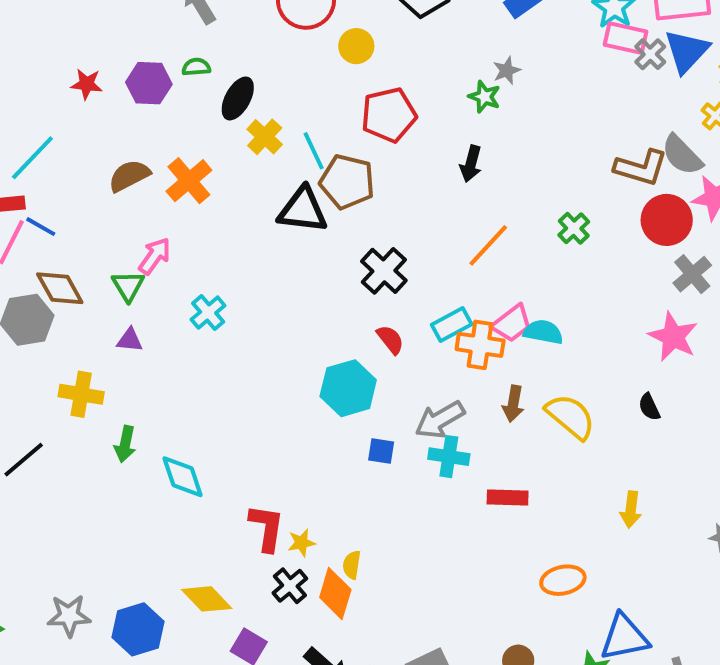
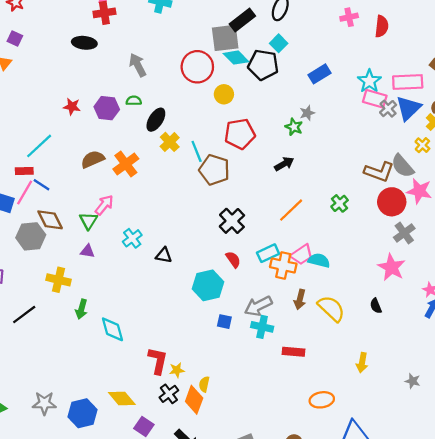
black arrow: (471, 164) -> (284, 164), turned -138
black triangle: (303, 210) -> (164, 255), moved, size x0.6

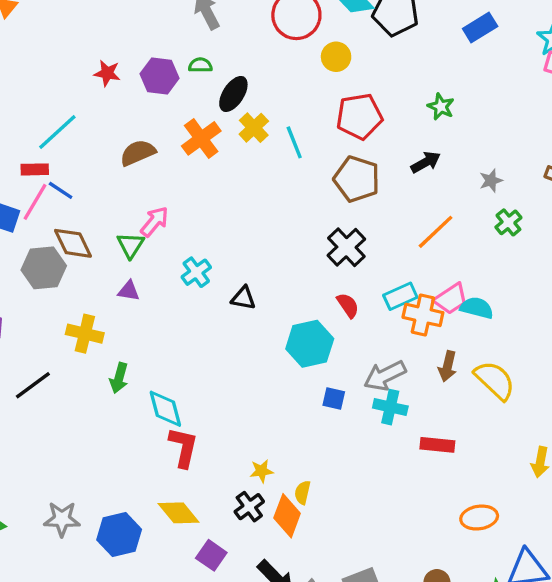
gray star: (307, 113) -> (491, 181), moved
orange cross: (126, 164) -> (201, 138), moved
brown pentagon: (214, 170) -> (357, 179), moved
red L-shape: (158, 361) -> (183, 447), moved

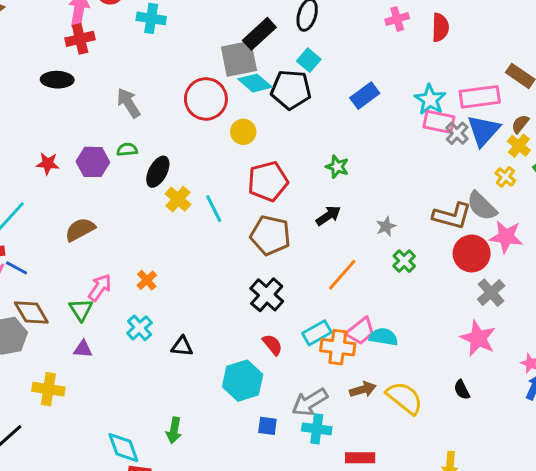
orange cross: (201, 138) -> (147, 280), moved, size x0.6
brown arrow: (448, 366) -> (363, 389), turned -115
green arrow: (119, 378) -> (174, 430), moved

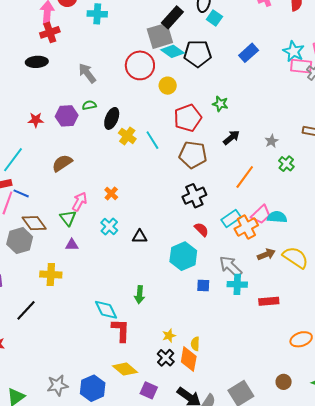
cyan square: (309, 60) -> (214, 18), moved
green star: (337, 167) -> (220, 104), moved
black cross: (267, 295) -> (194, 196), turned 30
orange cross: (338, 347) -> (246, 227), turned -30
gray arrow: (310, 402) -> (231, 267), turned 80

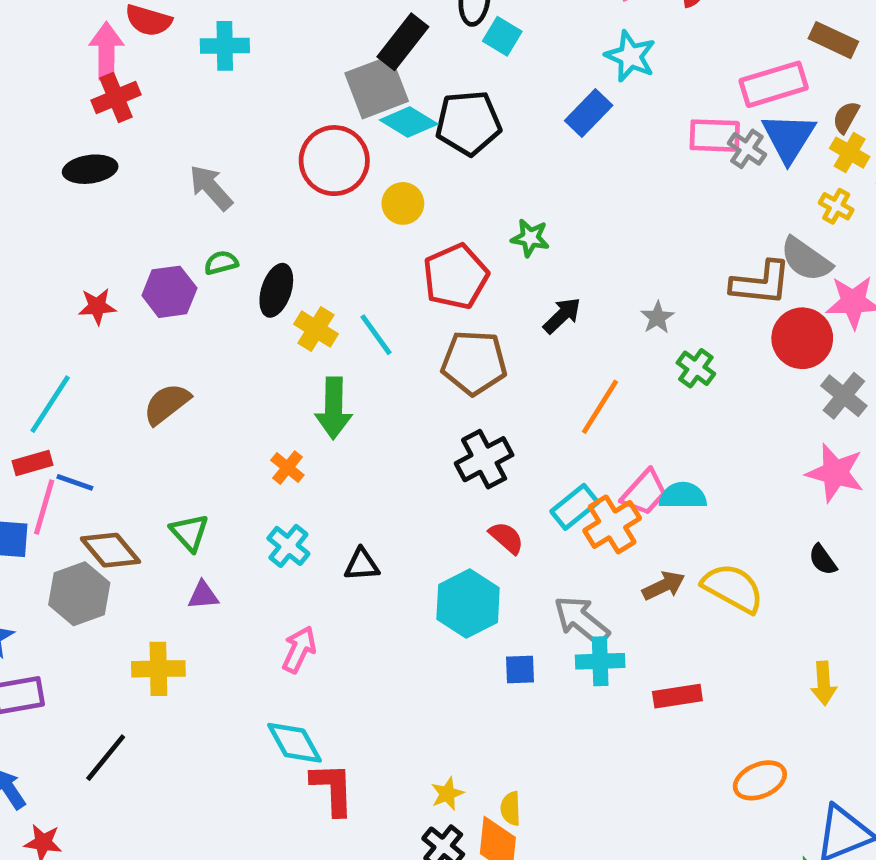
cyan star: (294, 51) -> (630, 56), moved
pink arrow: (79, 202) -> (299, 650), moved
green arrow: (140, 295) -> (334, 408), moved, size x1.4

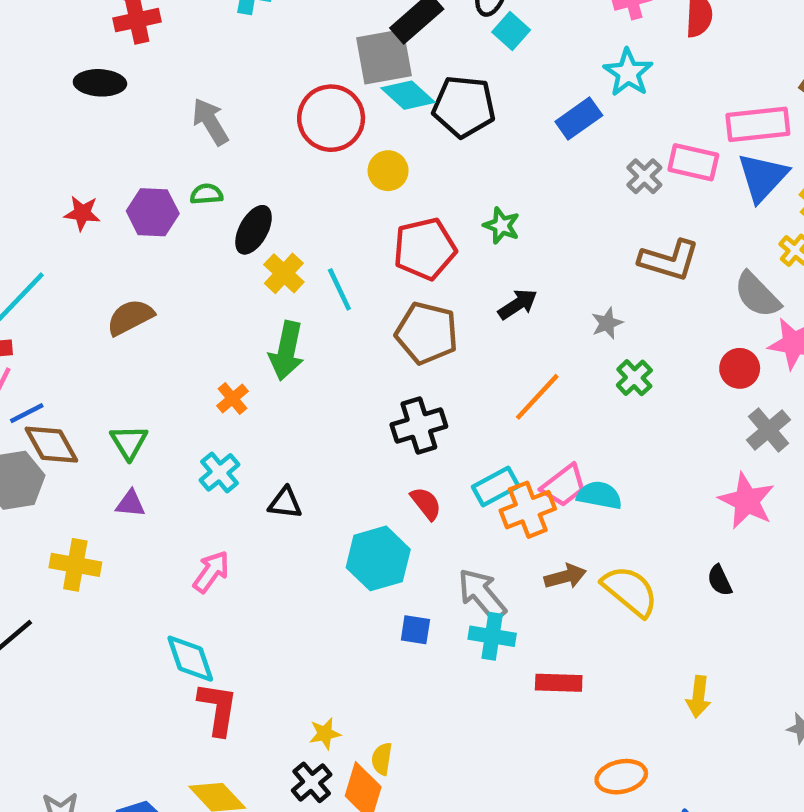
gray cross: (747, 149) -> (644, 176), moved
brown L-shape: (761, 283) -> (669, 260), moved
red circle: (802, 338) -> (740, 368), size x0.7
blue line: (75, 482) -> (27, 413), moved, turned -57

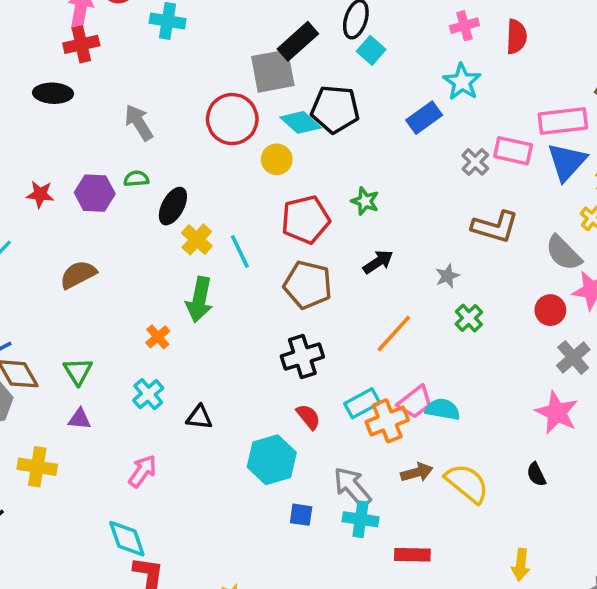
cyan diamond: (408, 95) -> (301, 122), moved

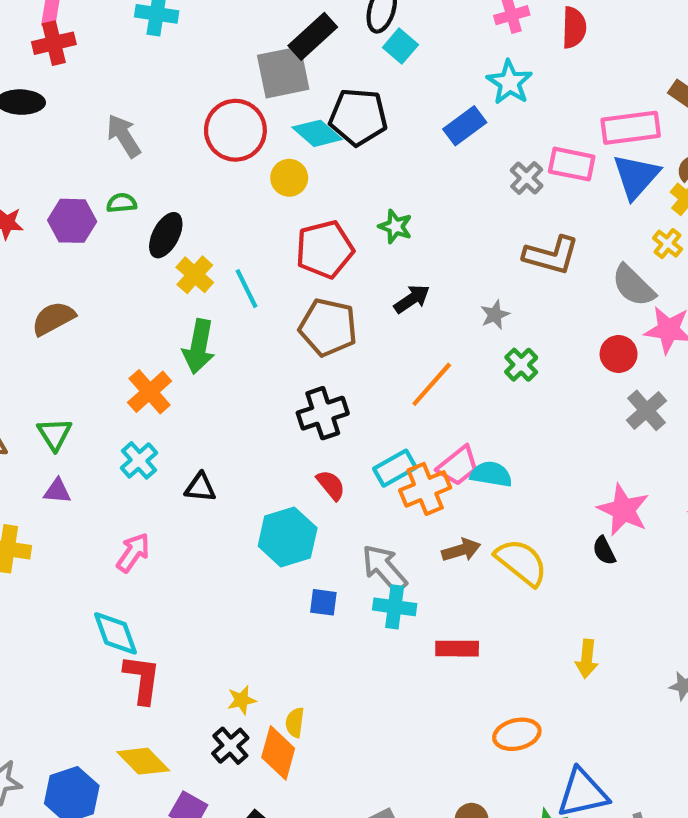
orange cross: (158, 337) -> (150, 392), size x1.5
pink star: (557, 413) -> (623, 510), moved

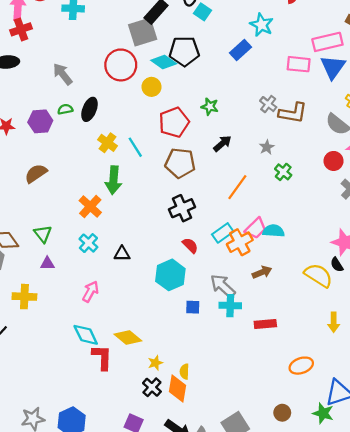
gray cross: (527, 178) -> (268, 104), moved
black ellipse: (166, 235) -> (89, 109), moved
yellow semicircle: (521, 562) -> (318, 275), moved
yellow diamond: (143, 761) -> (128, 337), moved

